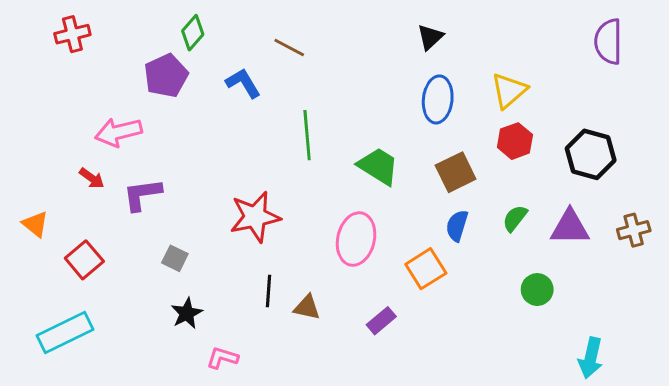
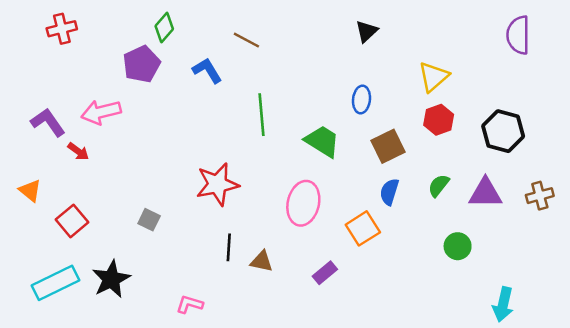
blue ellipse: (438, 99) -> (361, 100), moved, size x0.7
purple L-shape: (142, 194) -> (48, 122), moved, turned 63
black star: (187, 313) -> (111, 279), moved, size x1.4

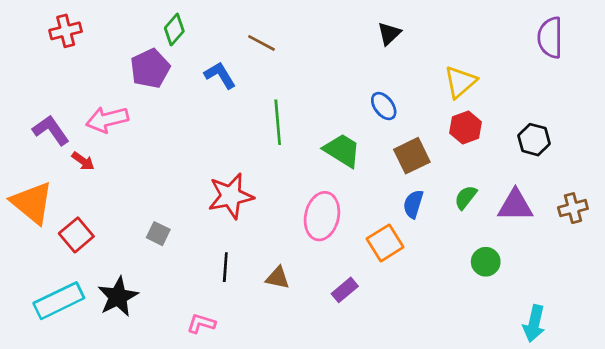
blue ellipse: (361, 100) -> (384, 106), turned -44
black hexagon: (503, 131) -> (534, 140), size x0.7
orange triangle: (30, 191) -> (32, 203), size x1.8
black line: (229, 247) -> (225, 267), moved

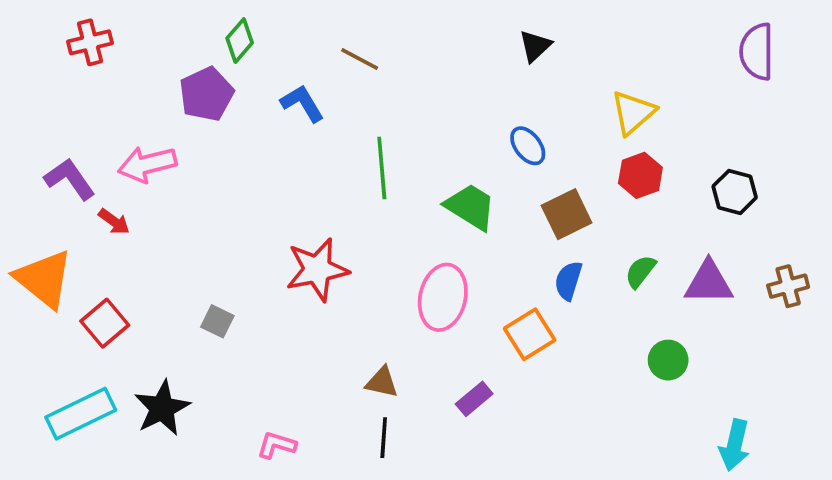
black line: (225, 267) -> (384, 438), moved

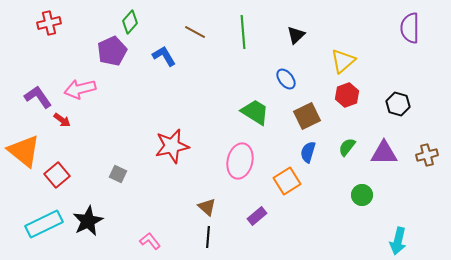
black triangle: (535, 46) -> (296, 35), moved
green line: (382, 168) -> (243, 32), moved
brown triangle: (382, 382) -> (207, 207), turned 30
pink L-shape: (277, 445) -> (150, 241), turned 35

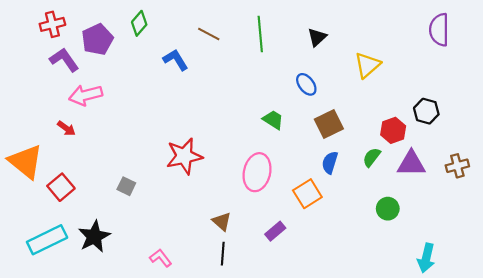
purple pentagon: (112, 51) -> (97, 39), moved
red hexagon: (347, 95) -> (393, 130), moved
purple L-shape: (38, 97) -> (64, 60), moved
green trapezoid: (255, 112) -> (273, 120), size x0.7

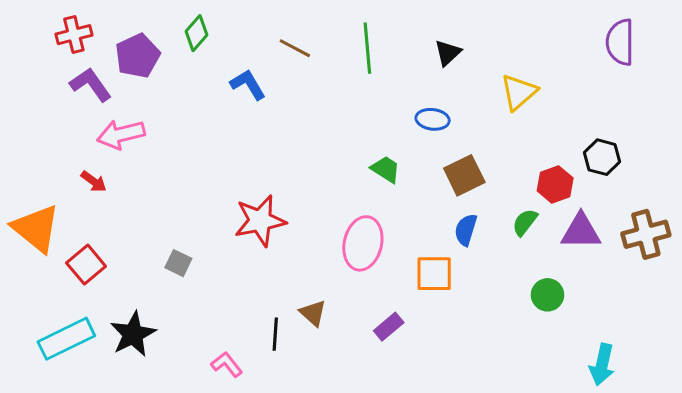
blue ellipse: (306, 84) -> (433, 119), turned -45
brown cross: (457, 166) -> (646, 234), size x1.4
orange square: (307, 194) -> (434, 274), turned 32
black line: (223, 254) -> (275, 334), moved

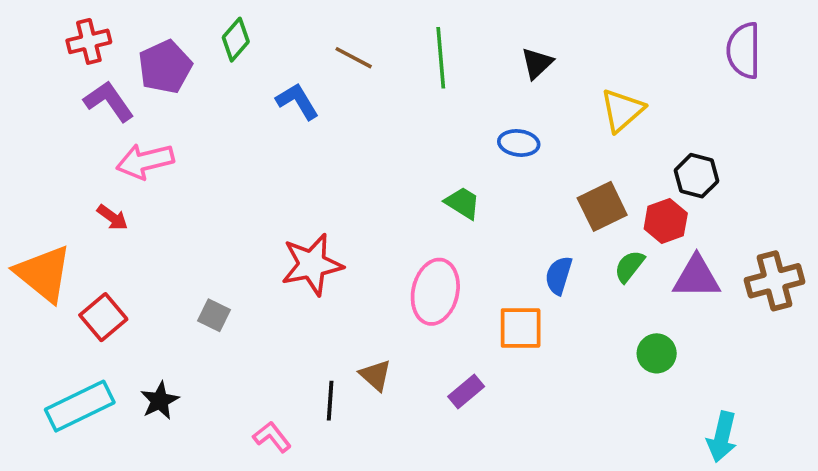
black hexagon: (602, 157) -> (697, 176), moved
brown square: (464, 175) -> (602, 206), moved
black star: (133, 334) -> (160, 401), size x0.7

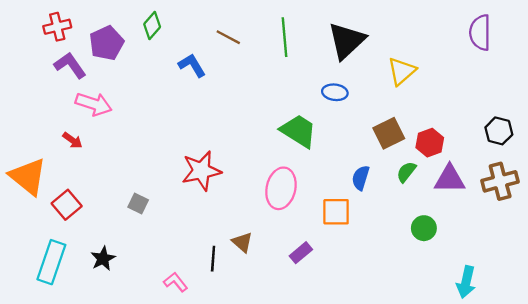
black triangle: (537, 63) -> (347, 41), size x1.8
pink arrow: (145, 161) -> (94, 104), turned -148
black hexagon: (697, 176) -> (499, 131), moved
green trapezoid: (463, 203) -> (299, 131), size x1.6
cyan rectangle: (80, 406) -> (51, 262), turned -45

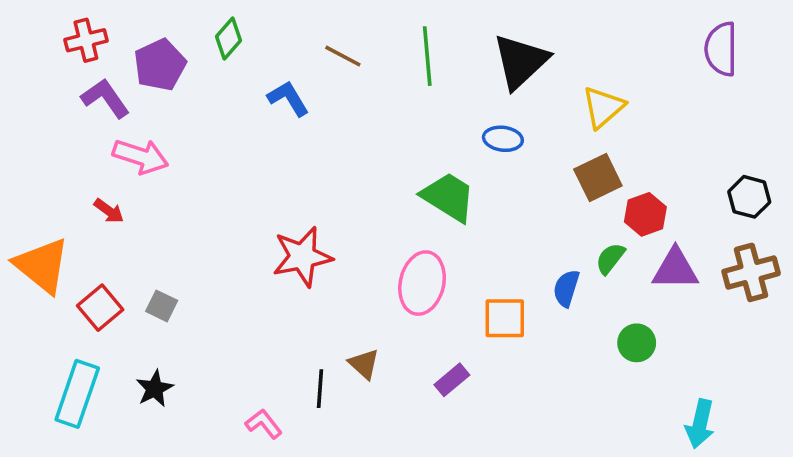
brown square: (389, 133) -> (598, 177), moved
blue semicircle: (361, 178) -> (566, 288), moved
gray square: (138, 204) -> (162, 306), moved

